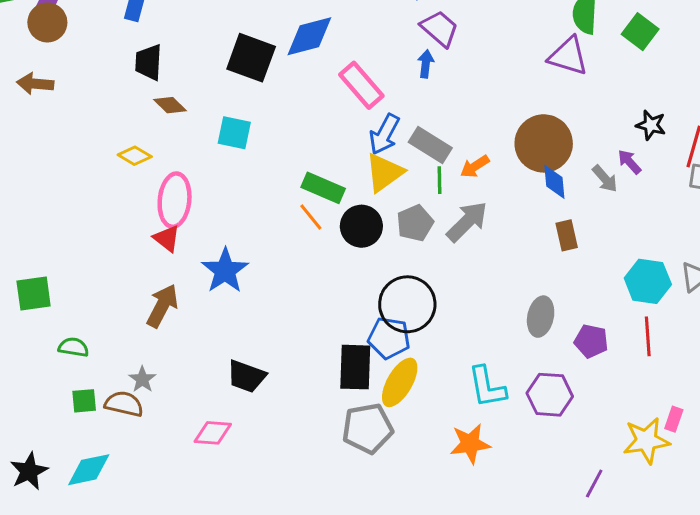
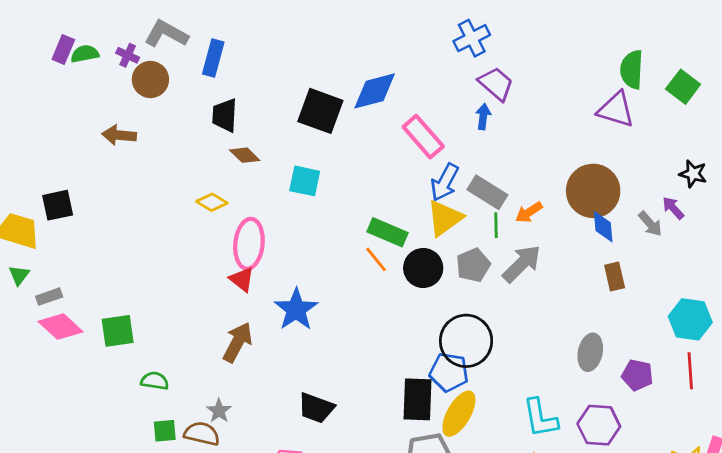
brown circle: (47, 22) -> (150, 80), moved

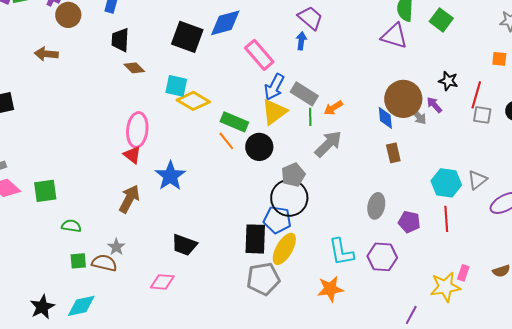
brown circle: (593, 191) -> (403, 99), moved
yellow diamond: (212, 202) -> (193, 101), moved, size x1.5
gray pentagon: (473, 265) -> (293, 175), moved

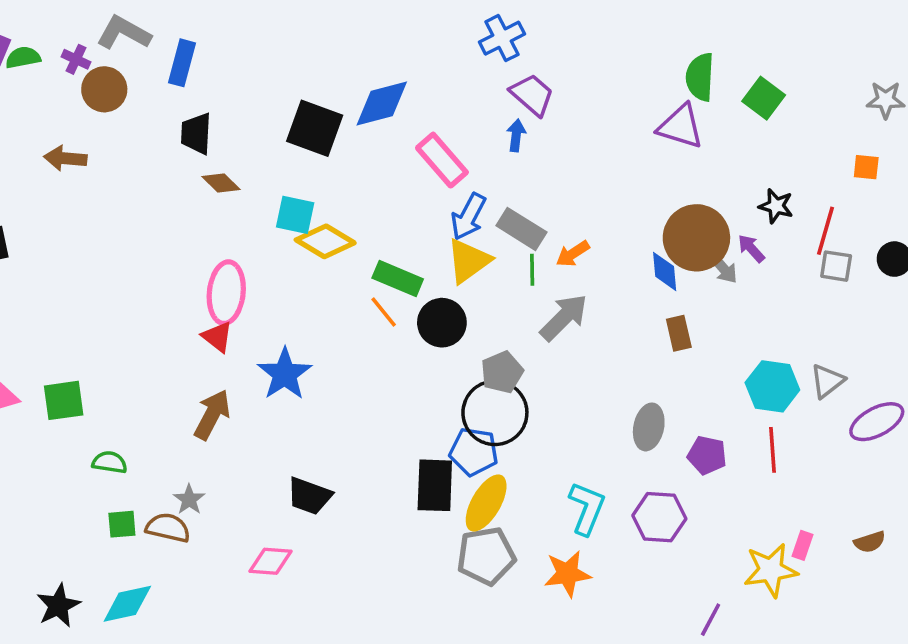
cyan L-shape: (341, 252) -> (587, 508), turned -148
gray pentagon: (263, 279) -> (486, 556), moved

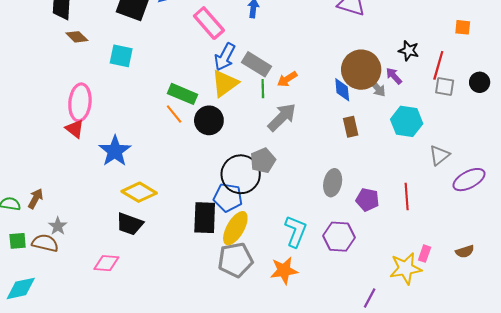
yellow diamond: (325, 241) -> (139, 192), moved
gray pentagon: (502, 372) -> (263, 161), moved
cyan hexagon: (772, 386) -> (407, 121), moved
brown arrow: (212, 415) -> (36, 199), moved, size x0.7

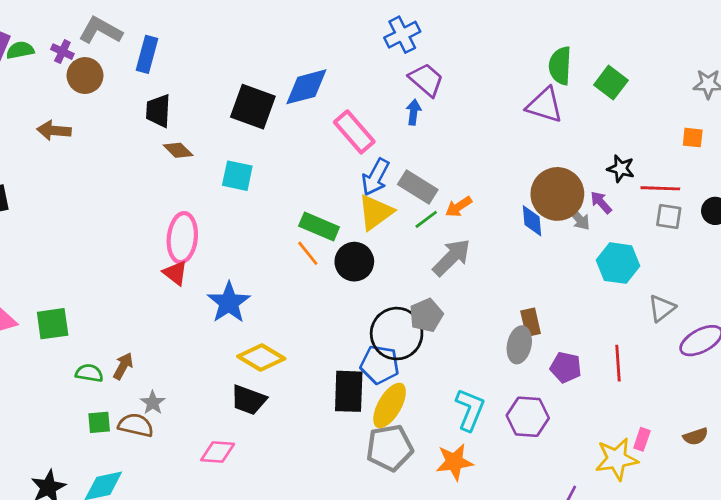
red line: (438, 65) -> (660, 188), turned 76
green line: (263, 89) -> (426, 219), turned 54
brown rectangle: (351, 127) -> (531, 322), moved

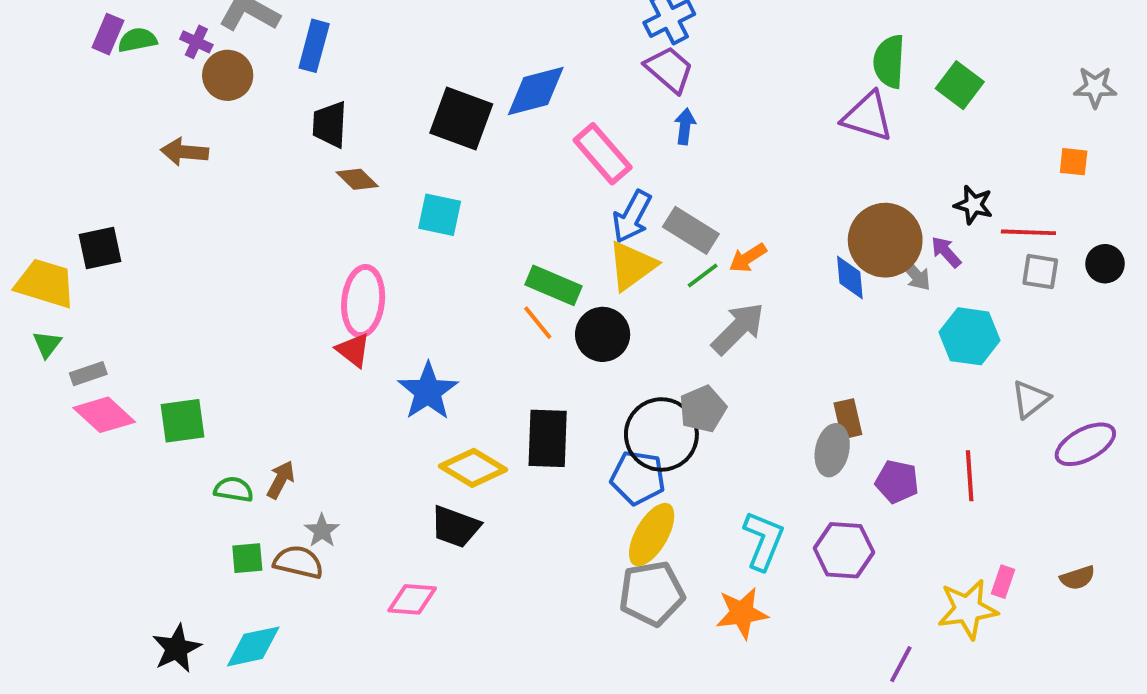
purple trapezoid: (426, 80) -> (669, 69), moved
black rectangle: (349, 391) -> (548, 438), moved

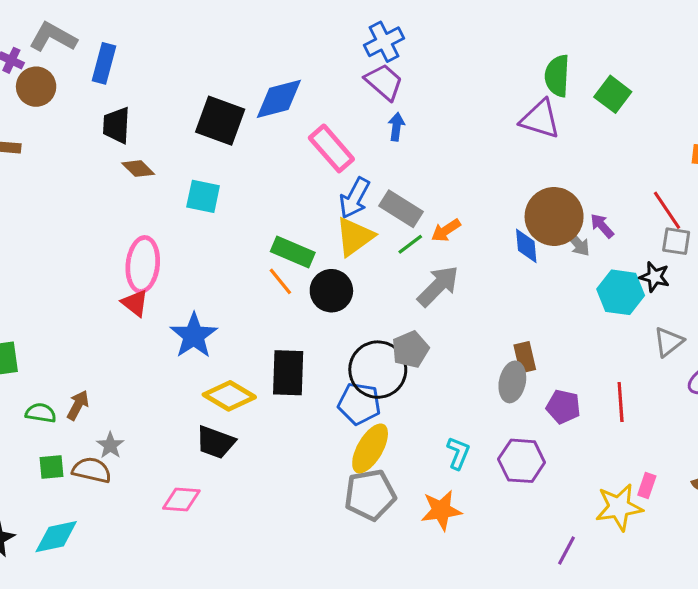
black star: (973, 205) -> (655, 277), moved
red line: (1028, 232) -> (667, 210), turned 54
cyan L-shape: (763, 540) -> (458, 453), size x0.7

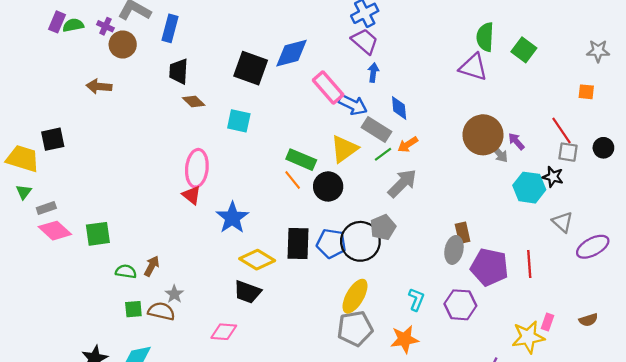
blue arrow: (355, 198) -> (353, 105), moved, turned -92
blue diamond: (526, 246) -> (399, 108), moved
gray triangle: (668, 342) -> (563, 222), turned -40
blue pentagon: (359, 404) -> (331, 243), moved
purple pentagon: (563, 407) -> (489, 267), size x1.6

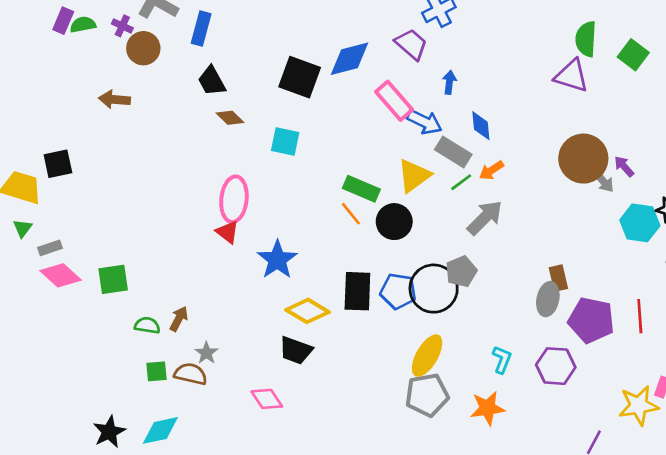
purple trapezoid: (365, 41) -> (411, 44), moved
black trapezoid: (179, 71) -> (212, 81), turned -32
pink diamond: (224, 332) -> (267, 399), turned 52

